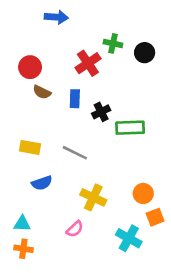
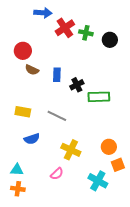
red cross: (88, 63) -> (65, 28), moved

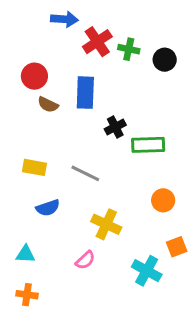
blue rectangle: (57, 75) -> (85, 93), moved, size x1.5
orange circle: (109, 147) -> (163, 200), moved
orange cross: (18, 189) -> (27, 295), moved

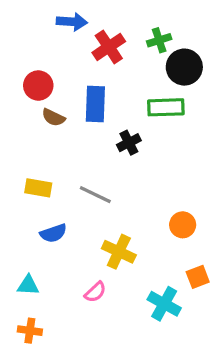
green cross: (129, 49) -> (159, 40), moved, turned -30
black circle: (165, 60) -> (184, 67), size x1.4
green rectangle: (148, 145) -> (166, 107), moved

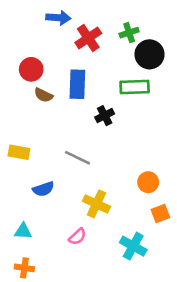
yellow rectangle: (38, 188) -> (19, 152), moved
orange square: (198, 277) -> (160, 213), moved

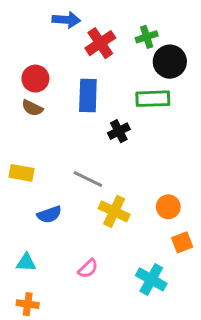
brown semicircle: (43, 95) -> (32, 108), moved
yellow cross: (96, 204) -> (114, 211), moved

